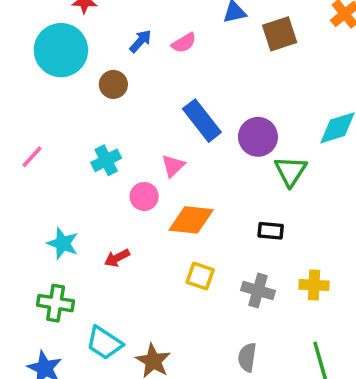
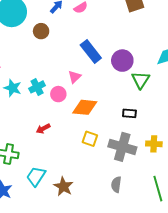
cyan cross: (106, 160) -> (37, 87), moved
cyan star: (63, 243) -> (13, 88), moved
gray cross: (258, 290) -> (122, 147), size x1.5
cyan trapezoid: (104, 343) -> (36, 176), turned 90

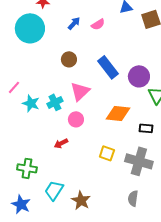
brown circle: (41, 31) -> (69, 59), moved
pink triangle: (75, 77) -> (80, 91), moved, size x1.5
pink circle: (58, 94) -> (76, 119), moved
orange diamond: (85, 107) -> (118, 113), moved

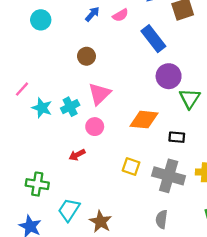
cyan circle: (30, 28) -> (41, 20), size x0.6
blue rectangle: (108, 67) -> (153, 39), moved

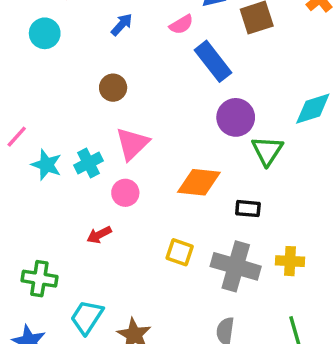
pink semicircle: (120, 15) -> (181, 25), moved

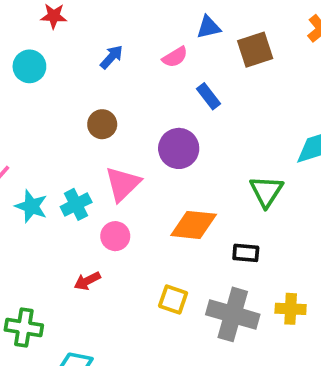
blue rectangle: (213, 61) -> (209, 96), size x0.6
purple circle: (236, 117) -> (179, 148), moved

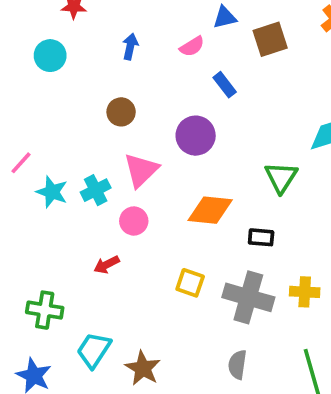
blue arrow: (112, 57) -> (130, 46), turned -30

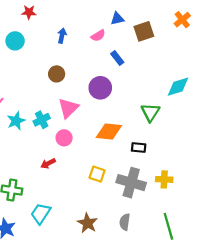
cyan star: (52, 192) -> (16, 121), turned 30
brown star: (143, 368) -> (87, 223), moved

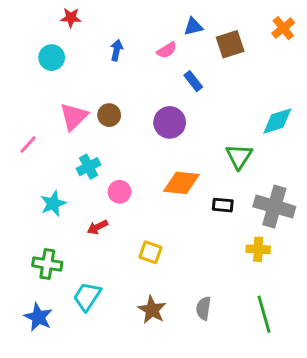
brown circle: (57, 74) -> (109, 115), moved
pink triangle: (68, 108) -> (74, 117), moved
cyan star: (16, 121) -> (53, 204), moved
yellow square: (97, 174) -> (150, 252), moved
gray cross: (131, 183) -> (274, 207), moved

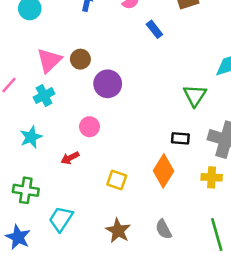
purple circle: (170, 122) -> (108, 84), moved
cyan cross: (89, 167) -> (44, 96), moved
orange diamond: (181, 183) -> (164, 171), moved, turned -64
gray semicircle: (204, 308) -> (164, 229), turned -36

